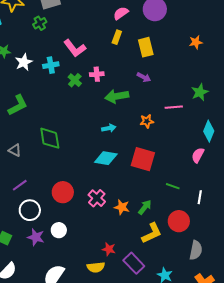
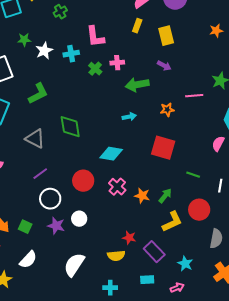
pink L-shape: (75, 48) -> (95, 37), turned 30
gray triangle: (15, 150) -> (35, 139), size x1.5
cyan diamond: (106, 158) -> (111, 154), moved

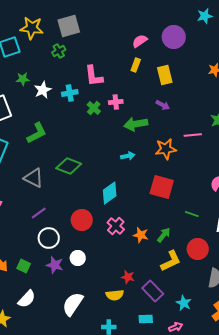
orange star: (167, 110) -> (166, 149), size x1.5
green diamond: (70, 127) -> (69, 166), turned -60
cyan diamond: (111, 154) -> (110, 193), turned -45

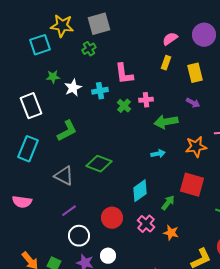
green arrow: (164, 235) -> (168, 203), moved

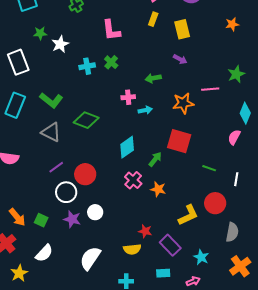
cyan cross: (100, 91) -> (87, 66), moved
pink cross: (146, 100) -> (128, 97), moved
green arrow: (166, 122) -> (153, 78), size x0.7
green L-shape: (67, 131) -> (51, 100), moved, turned 65
red circle: (112, 218) -> (85, 174), moved

